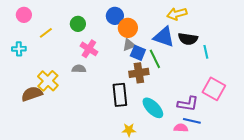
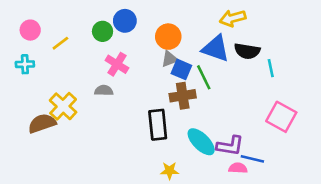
pink circle: (24, 15) -> (30, 30), moved
blue circle: (115, 16) -> (125, 21), moved
purple L-shape: (188, 104) -> (230, 146), moved

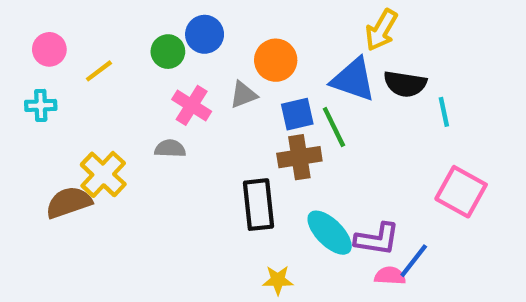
yellow arrow: (233, 18) -> (381, 30), turned -45
gray triangle: (170, 59) -> (243, 95), moved
blue square: (181, 69) -> (297, 114), turned -36
blue line: (252, 159) -> (414, 261), turned -65

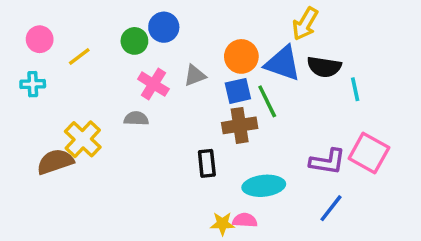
orange circle: (276, 60) -> (241, 56), moved
black rectangle: (258, 205) -> (207, 163), size x0.7
cyan ellipse: (330, 233) -> (264, 186), turned -51
purple L-shape: (377, 239) -> (328, 162), moved
pink semicircle: (390, 276) -> (245, 220), moved

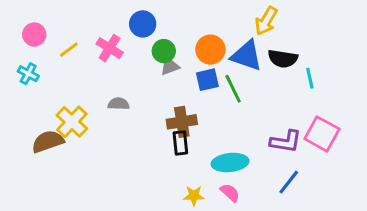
green circle: (134, 41) -> (164, 51), moved
cyan cross: (33, 84) -> (28, 74), turned 30
pink cross: (153, 84) -> (110, 48), moved
brown cross: (240, 125) -> (182, 122), moved
pink semicircle: (245, 220) -> (230, 193), moved, turned 40

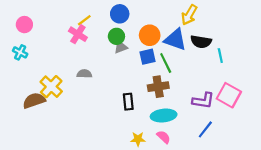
blue circle: (143, 24) -> (120, 14), moved
yellow line: (69, 50) -> (84, 20), moved
brown cross: (182, 122) -> (158, 87), moved

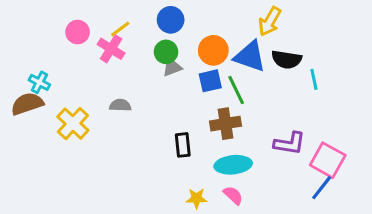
pink circle: (24, 25) -> (78, 32), moved
cyan cross: (20, 52) -> (39, 82), moved
pink square: (229, 95) -> (328, 160), moved
brown semicircle: (34, 101) -> (27, 104), moved
blue line: (205, 129) -> (322, 188), moved

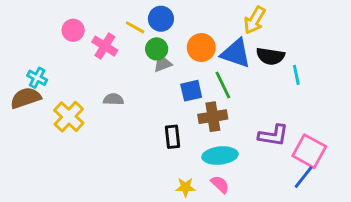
yellow line: (120, 29) -> (135, 27), moved, turned 66
blue square: (210, 81) -> (191, 91), moved

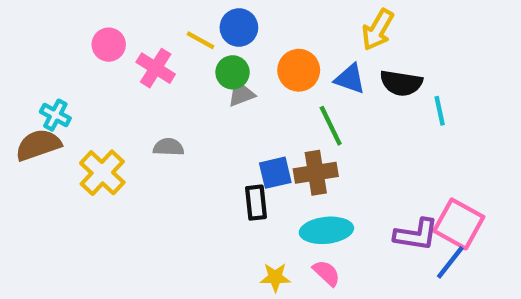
blue triangle: (236, 53) -> (350, 79), size x0.7
blue square: (191, 91) -> (275, 173), moved
purple L-shape: (273, 135) -> (416, 235), moved

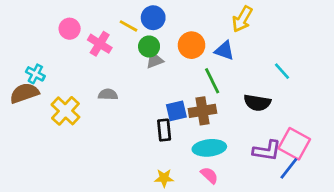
black semicircle: (401, 83) -> (257, 103), moved
cyan line: (440, 111) -> (282, 71), turned -30
yellow star: (275, 277) -> (164, 178), moved

